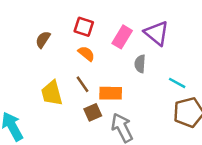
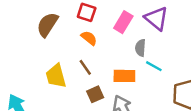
brown semicircle: (43, 40) -> (47, 25), size x1.5
cyan line: (177, 83) -> (154, 66), moved
orange rectangle: (111, 93) -> (124, 76), moved

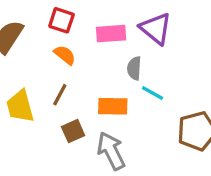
pink rectangle: (123, 22) -> (111, 34), turned 55
brown line: (85, 67) -> (60, 95), turned 63

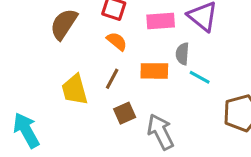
orange rectangle: (113, 106) -> (154, 71), moved

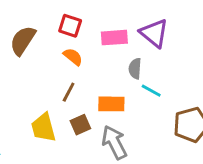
orange rectangle: (154, 71) -> (111, 104), moved
yellow trapezoid: (75, 90) -> (43, 128), moved

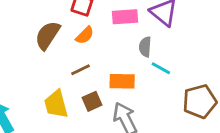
brown semicircle: (23, 41) -> (47, 35), moved
orange semicircle: (73, 57) -> (85, 35), turned 96
brown line: (69, 92) -> (80, 70), turned 36

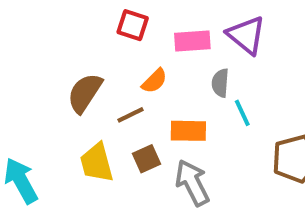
brown semicircle: (47, 35) -> (85, 93), moved
orange semicircle: (85, 35) -> (154, 81), moved
cyan line: (161, 68) -> (242, 113), turned 36

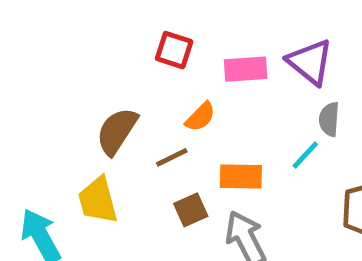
gray semicircle: (220, 83) -> (329, 119), moved
cyan line: (242, 113) -> (305, 155), turned 68
yellow trapezoid: (97, 163) -> (98, 200), moved

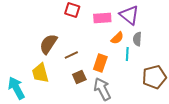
orange semicircle: (200, 117) -> (117, 38), moved
cyan line: (305, 155) -> (127, 54), turned -40
orange rectangle: (241, 176) -> (100, 63), turned -72

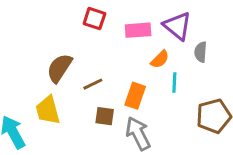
gray semicircle: (137, 39) -> (201, 52), moved
brown square: (79, 77) -> (105, 116), turned 32

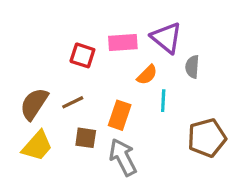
red square: (94, 19) -> (82, 55), moved
brown semicircle: (59, 68) -> (34, 104), moved
yellow trapezoid: (48, 110) -> (37, 146), moved, turned -124

